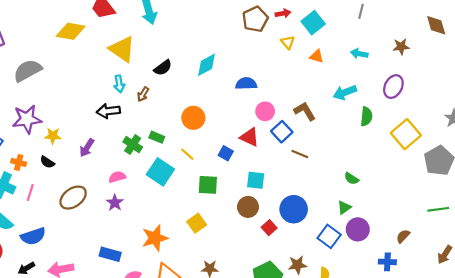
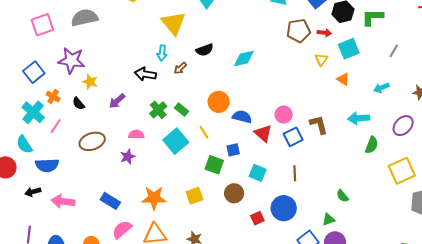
cyan arrow: (359, 54) -> (381, 88), turned -49
blue semicircle: (246, 84) -> (242, 117), moved
blue square: (226, 153) -> (233, 150), moved, turned 32
brown line: (300, 154) -> (295, 173), moved, turned 49
brown circle: (248, 207) -> (234, 193), moved

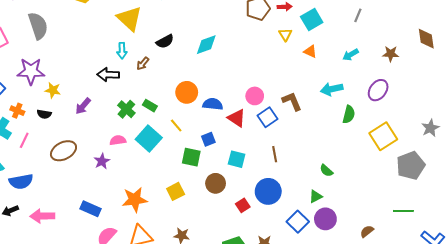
gray semicircle: (85, 18) -> (38, 26), turned 92
black semicircle: (78, 104) -> (44, 114), turned -32
pink semicircle: (136, 134) -> (118, 140), moved

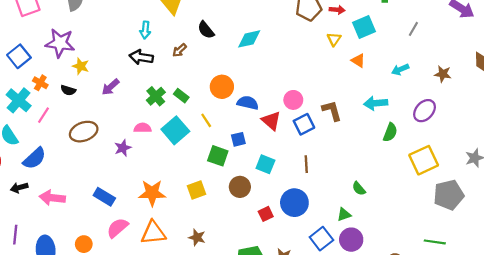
black semicircle: (165, 41) -> (206, 30), turned 72
cyan arrow: (122, 51) -> (145, 30), moved
blue semicircle: (21, 182) -> (34, 158), turned -40

